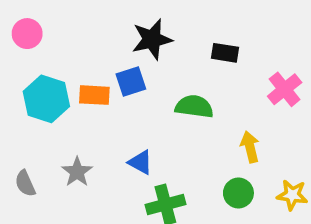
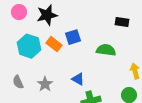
black star: (152, 39) -> (47, 15), moved
orange rectangle: (94, 95) -> (54, 44), turned 35
gray semicircle: (25, 183) -> (18, 82), moved

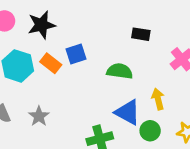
blue triangle: (78, 79) -> (128, 112), moved, size x1.5

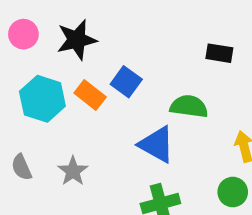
blue square: (76, 54) -> (126, 82), turned -36
blue triangle: (128, 112) -> (157, 144), moved

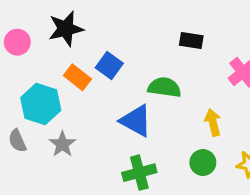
pink circle: (23, 34) -> (17, 42), moved
cyan hexagon: (42, 99) -> (41, 104), moved

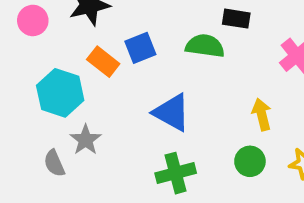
blue square: (109, 66) -> (140, 48), turned 32
green semicircle: (164, 87) -> (205, 46), moved
gray semicircle: (17, 141) -> (54, 163), moved

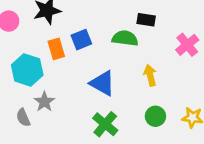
orange rectangle: (103, 62) -> (56, 49), turned 36
yellow arrow: (262, 114) -> (150, 75), moved
green cross: (176, 173) -> (105, 124), turned -35

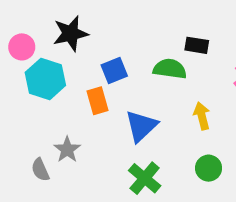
orange rectangle: (56, 49) -> (97, 101), moved
cyan hexagon: (27, 70) -> (45, 79), moved
blue triangle: (103, 83) -> (141, 126), turned 48

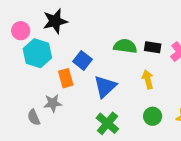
black rectangle: (197, 45) -> (153, 47), moved
blue square: (114, 70) -> (82, 60), moved, turned -30
orange rectangle: (97, 101) -> (66, 78), moved
gray star: (67, 150) -> (53, 103), turned 30

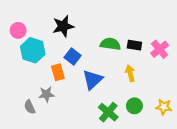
black star: (55, 21) -> (63, 26), moved
green cross: (107, 123) -> (108, 112), moved

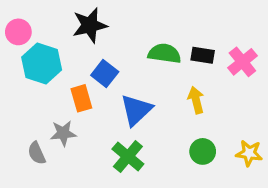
green cross: (108, 112) -> (128, 156), moved

